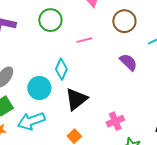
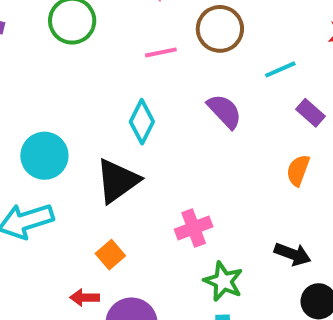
pink line: (84, 40) -> (161, 52), moved
cyan diamond: (61, 69) -> (142, 122), moved

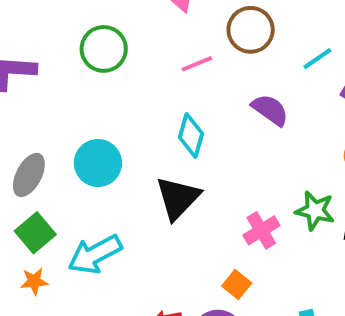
cyan circle: (44, 156) -> (98, 163), moved
orange square: (110, 255) -> (237, 285), moved
green star: (223, 281) -> (315, 211), moved

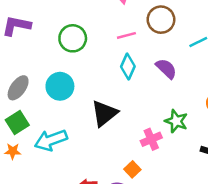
green circle: (104, 49) -> (73, 38), moved
cyan diamond: (191, 135) -> (128, 67), moved
green star: (315, 211) -> (176, 121), moved

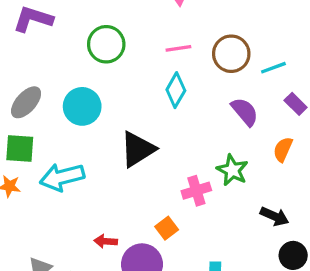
brown circle: (161, 20) -> (231, 54), moved
purple semicircle: (166, 69) -> (245, 112), moved
green square: (17, 123) -> (20, 149), turned 30

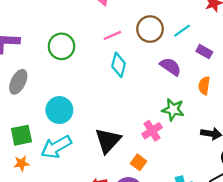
gray ellipse: (26, 102) -> (18, 82), moved
cyan circle: (82, 106) -> (59, 110), moved
black triangle: (138, 149) -> (108, 141), moved

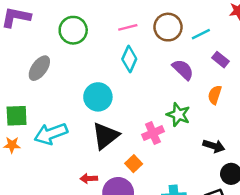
gray ellipse: (18, 82) -> (39, 68), moved
cyan circle: (59, 110) -> (98, 97), moved

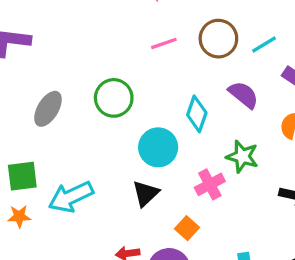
green circle: (73, 30) -> (114, 98), moved
cyan diamond: (129, 59) -> (197, 114), moved
cyan circle: (98, 97) -> (158, 147), moved
black triangle: (106, 136) -> (146, 193), size x0.7

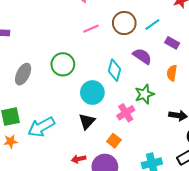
green star: (242, 156) -> (144, 94), turned -30

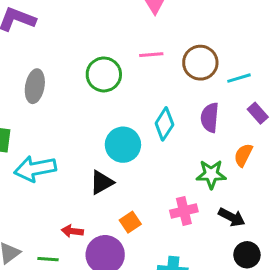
purple semicircle: (142, 56) -> (210, 118), turned -138
green circle: (63, 64) -> (104, 74), moved
gray ellipse: (23, 74) -> (35, 86), turned -35
green star: (144, 94) -> (211, 174), moved
pink cross: (126, 113) -> (184, 211), moved

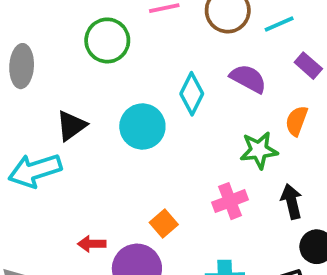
purple semicircle: (210, 118) -> (248, 79), turned 120
black triangle: (102, 182) -> (71, 126), moved
black arrow: (232, 217) -> (292, 201), turned -124

